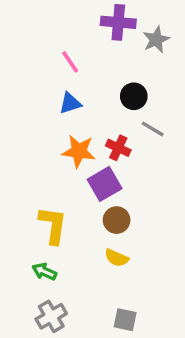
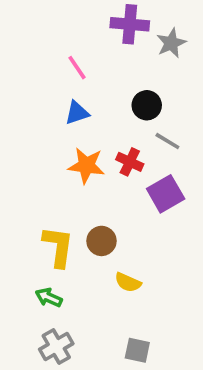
purple square: (105, 184) -> (166, 194), moved
brown circle: (117, 220) -> (102, 241), moved

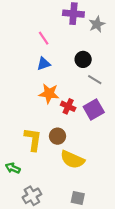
red cross: (130, 162) -> (68, 106), moved
yellow semicircle: (128, 282) -> (72, 160), size x1.6
green arrow: (49, 297) -> (13, 168), moved

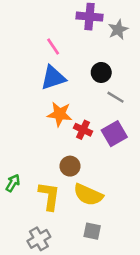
blue triangle: (44, 64) -> (53, 78), size x1.5
yellow L-shape: (33, 139) -> (49, 196), moved
green arrow: (13, 168) -> (13, 183), moved, turned 96
gray square: (78, 198) -> (92, 231), moved

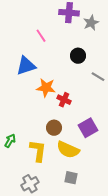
blue triangle: (53, 78) -> (26, 66), moved
gray line: (116, 97) -> (98, 77), moved
purple square: (114, 134) -> (88, 128), moved

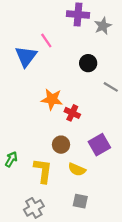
blue triangle: (26, 66) -> (26, 56), moved, turned -35
yellow semicircle: (68, 150) -> (77, 169), size x0.7

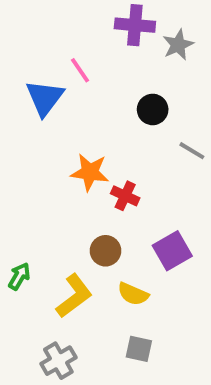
yellow L-shape: (43, 171) -> (74, 296), turned 45

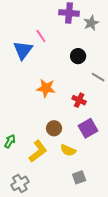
red cross: (125, 196) -> (79, 100), moved
gray square: (139, 349) -> (79, 177), moved, turned -32
gray cross: (58, 361) -> (20, 183), moved

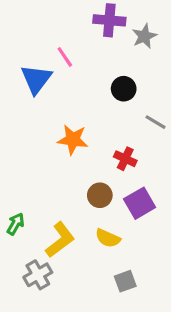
brown circle: (54, 128) -> (100, 195), moved
gray cross: (20, 183) -> (38, 275), moved

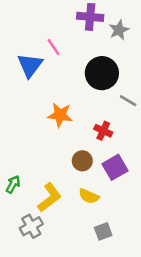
black circle: (124, 89) -> (102, 73), size x1.6

